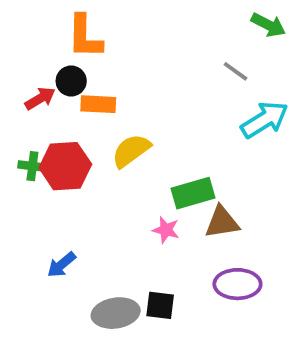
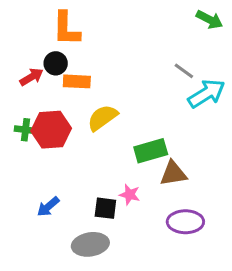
gray line: (236, 71) -> (184, 71), moved
pink star: (166, 230) -> (130, 195), moved
black square: (160, 305) -> (105, 208), moved

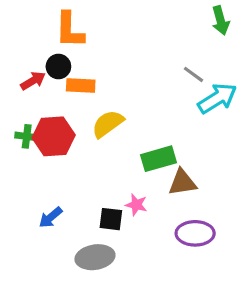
green arrow: (210, 20) -> (221, 20), turned 48

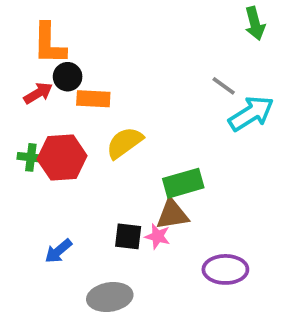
orange L-shape: (70, 30) -> (49, 44), moved
brown triangle: (182, 182) -> (172, 214), moved
black square: (111, 219) -> (128, 236), moved

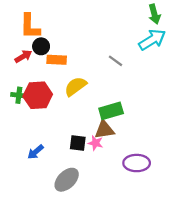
gray line: (224, 86) -> (115, 61), moved
cyan arrow: (251, 113) -> (152, 40), moved
gray ellipse: (110, 297) -> (67, 180), turned -35

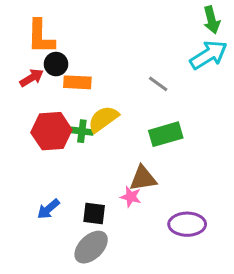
green cross: (19, 95) -> (82, 131), moved
green rectangle: (111, 111) -> (166, 134), moved
black square: (78, 143) -> (94, 214), moved

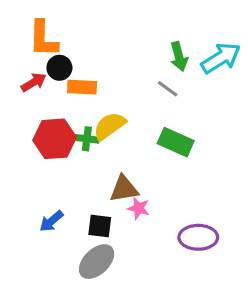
green arrow: (212, 20) -> (179, 56), moved
green rectangle: (166, 134) -> (176, 142), turned 40
brown triangle: (143, 178) -> (124, 189), moved

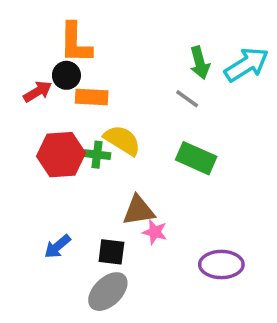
orange L-shape: (43, 39) -> (75, 43), moved
yellow semicircle: (109, 126) -> (122, 140), turned 68

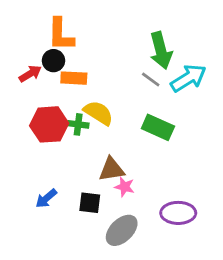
green arrow: (200, 63) -> (161, 50), size x1.4
cyan arrow: (247, 65) -> (188, 78), moved
gray ellipse: (108, 292) -> (122, 230), moved

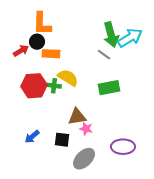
cyan arrow: (188, 78) -> (130, 38), moved
green rectangle: (158, 127) -> (109, 88), turned -35

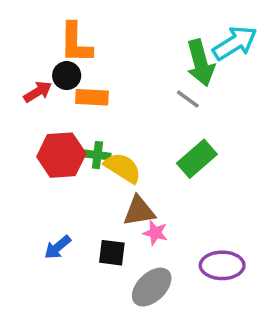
cyan arrow: (130, 38) -> (235, 43), moved
yellow semicircle: (68, 78) -> (123, 168), moved
green rectangle: (109, 88) -> (197, 159), turned -30

